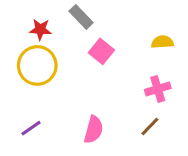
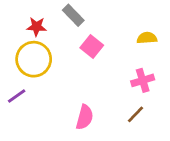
purple line: (31, 128) -> (17, 96), moved

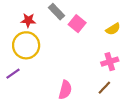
yellow semicircle: (147, 38) -> (113, 29), turned 152
pink square: (92, 46) -> (77, 24), moved

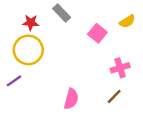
pink square: (77, 24) -> (97, 33), moved
yellow semicircle: (113, 29) -> (127, 21), moved

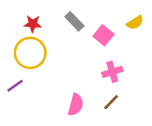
gray rectangle: (62, 13) -> (74, 21), moved
pink cross: (120, 68) -> (112, 72), moved
brown line: (114, 96) -> (111, 102), moved

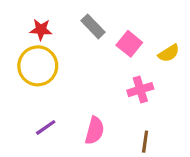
yellow semicircle: (135, 23) -> (169, 53), moved
purple line: (15, 86) -> (46, 127), moved
brown line: (111, 102) -> (145, 142), moved, turned -36

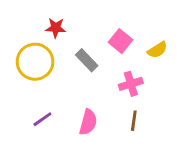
gray rectangle: (93, 26) -> (87, 60), moved
red star: (41, 30) -> (56, 28), moved
brown line: (145, 142) -> (134, 121), moved

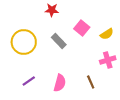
red star: (56, 28) -> (52, 10), moved
pink cross: (131, 84) -> (108, 60), moved
brown line: (134, 121) -> (91, 82), turned -32

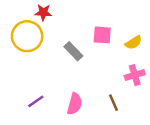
red star: (52, 10) -> (43, 12), moved
pink square: (82, 28) -> (102, 35), turned -35
yellow circle: (24, 42) -> (27, 36), moved

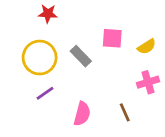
yellow circle: (27, 36) -> (40, 58), moved
purple line: (36, 101) -> (45, 93), moved

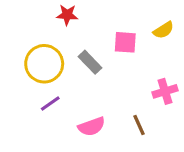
red star: (48, 14) -> (67, 15), moved
yellow semicircle: (147, 47) -> (163, 30), moved
pink semicircle: (82, 114) -> (92, 126), turned 55

